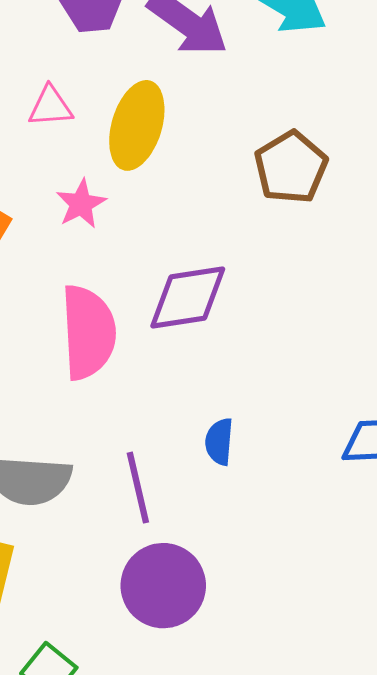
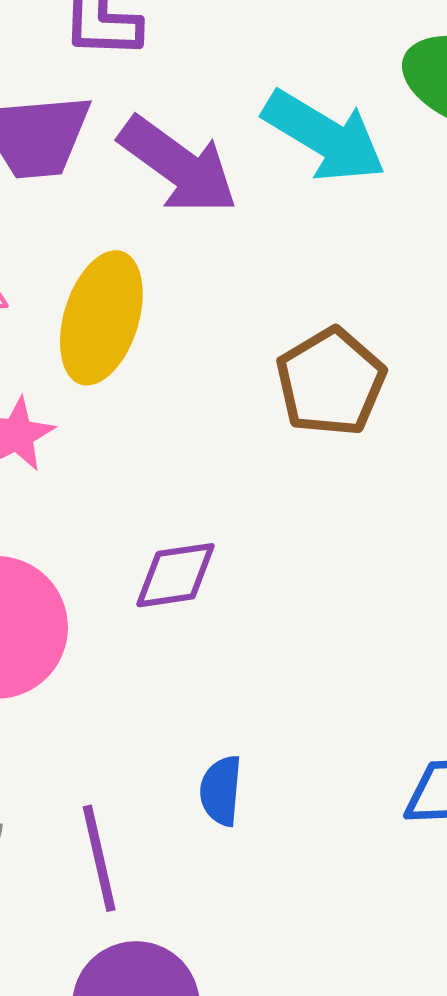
purple diamond: (188, 298) -> (175, 575), size x0.7

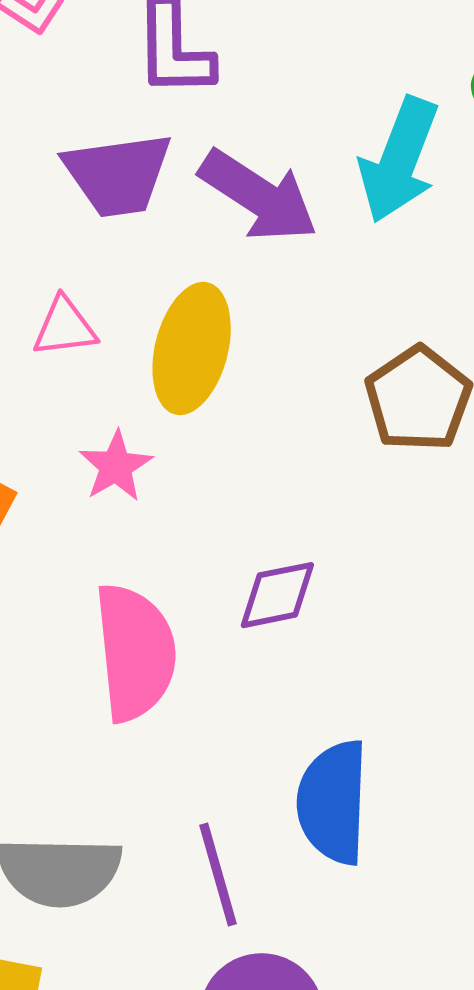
cyan arrow: (324, 136) -> (399, 160), turned 83
blue semicircle: (221, 791) -> (333, 802), size x1.8

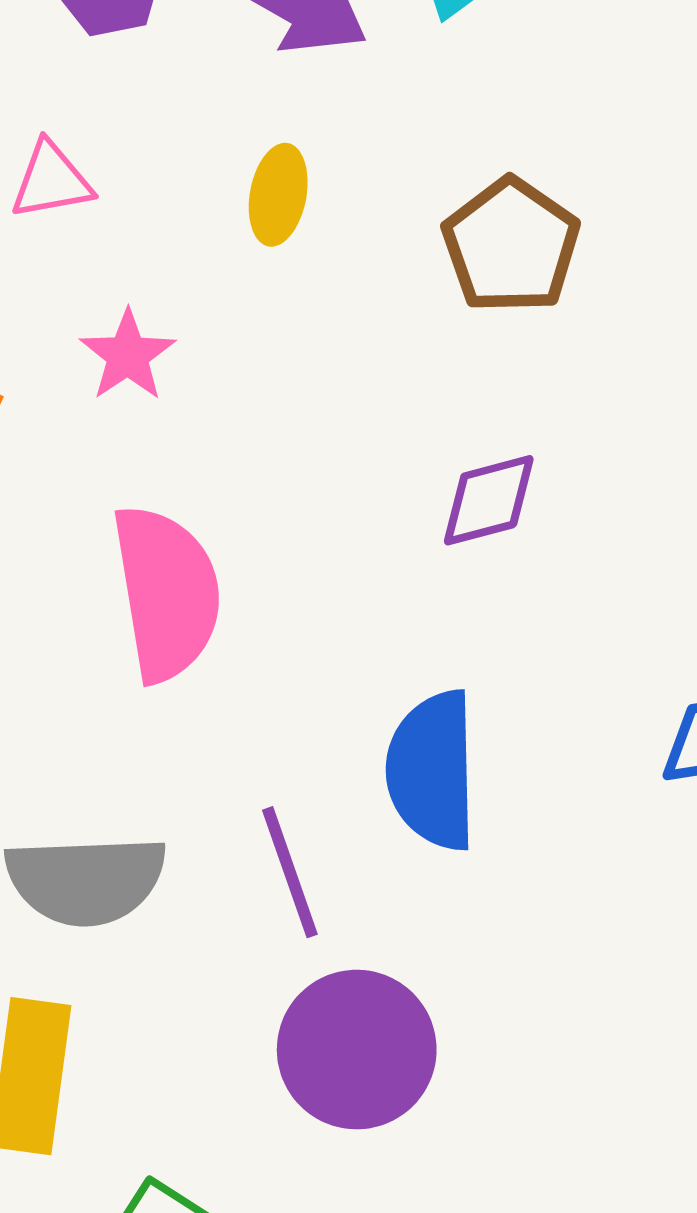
yellow ellipse: (192, 348) -> (278, 195), moved, size x0.6
purple diamond: (277, 595) -> (489, 500), moved

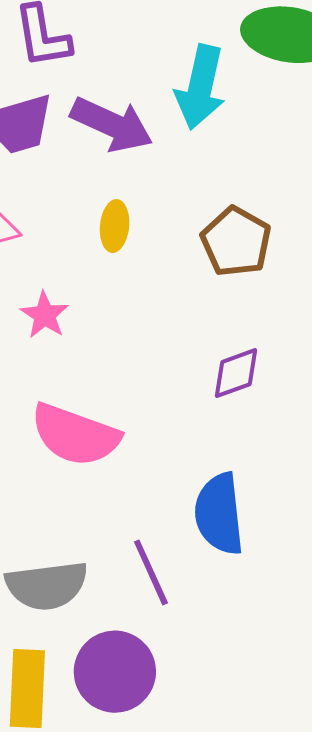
pink semicircle: (167, 593) -> (75, 435), turned 124
purple circle: (357, 1050) -> (115, 672), moved

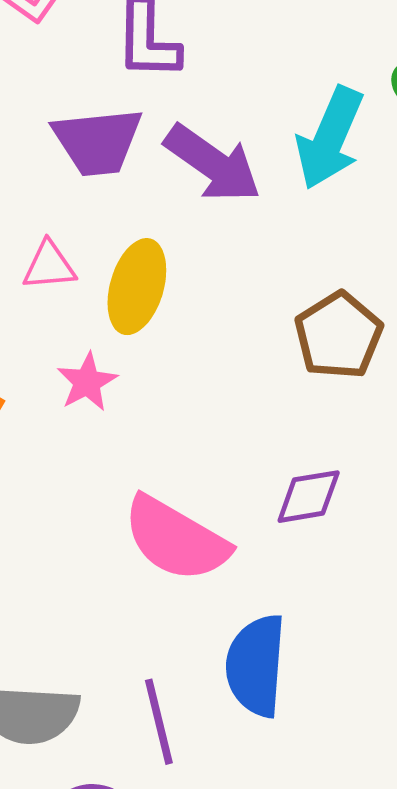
yellow ellipse: (115, 226) -> (137, 287), moved, size x1.5
pink semicircle: (75, 435) -> (176, 539), moved

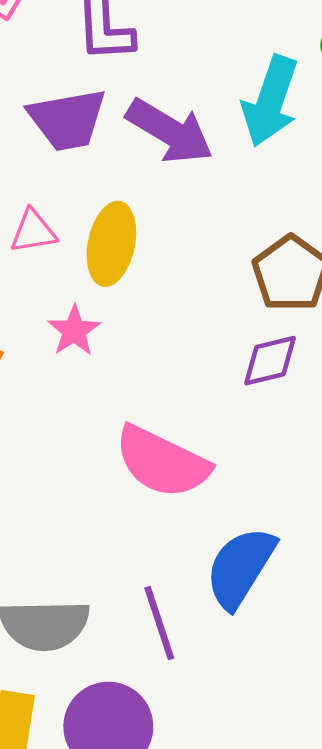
purple diamond: (309, 497) -> (270, 361), moved
blue semicircle: (256, 666) -> (240, 567), turned 32

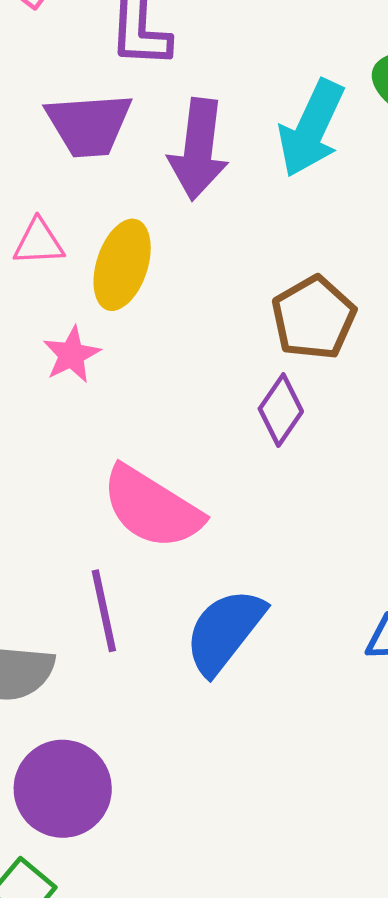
purple arrow: (170, 131) -> (198, 149), turned 60
purple diamond: (270, 361) -> (281, 410), turned -48
purple line: (159, 623) -> (104, 611), moved

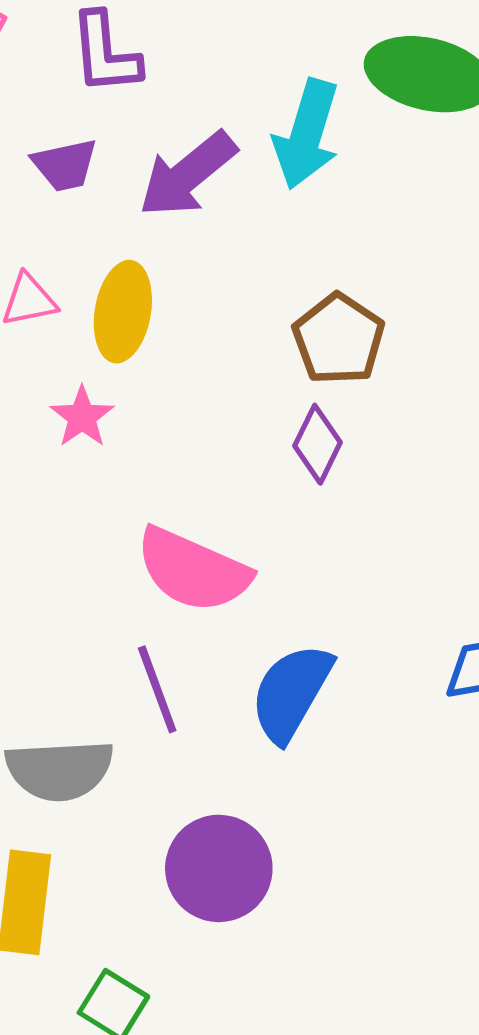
purple trapezoid: (89, 125) -> (65, 165), size x0.7
purple arrow: (198, 149) -> (188, 174), turned 52
purple circle: (63, 789) -> (219, 868), moved

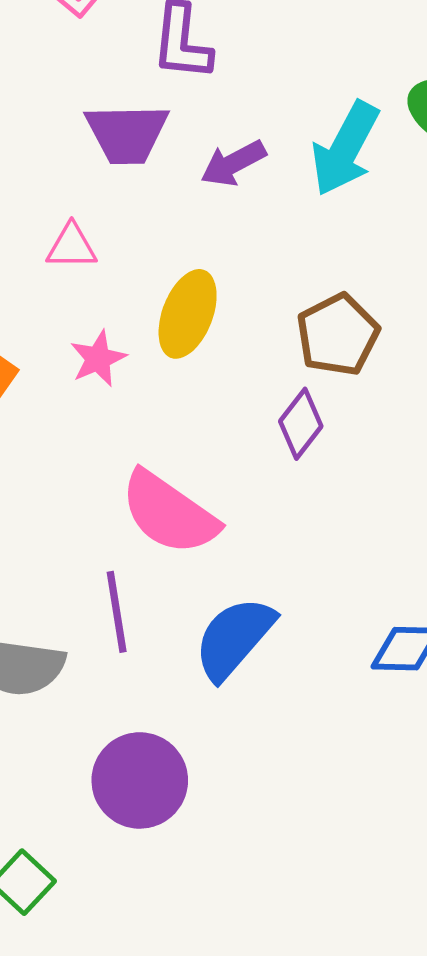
purple trapezoid: (65, 165) -> (127, 134), size x1.4
purple arrow: (188, 174) -> (233, 163), size x0.7
yellow ellipse: (123, 312) -> (188, 314), moved

